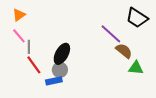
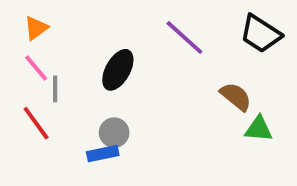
purple line: (111, 34) -> (184, 38), moved
black ellipse: (62, 54) -> (118, 70), moved
red line: (34, 65) -> (36, 123), moved

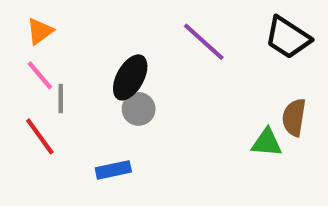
brown semicircle: (236, 96) -> (294, 117), moved, turned -120
green triangle: (259, 129) -> (267, 143), moved
gray circle: (114, 133) -> (139, 109), moved

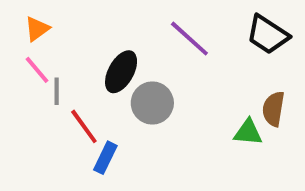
gray circle: (139, 109) -> (152, 103), moved, size x1.4
red line: (40, 136) -> (84, 126), moved
blue rectangle: (113, 170) -> (105, 158), turned -52

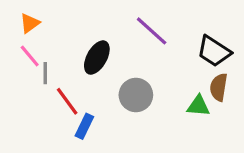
black trapezoid: (268, 35) -> (214, 51), moved
gray circle: (152, 103) -> (136, 95), moved

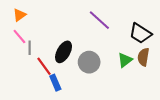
black ellipse: (97, 58) -> (64, 52), moved
green triangle: (198, 106) -> (125, 60), moved, turned -42
blue rectangle: (84, 126) -> (55, 83), turned -49

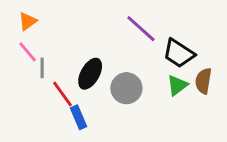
black trapezoid: (140, 33) -> (179, 53), moved

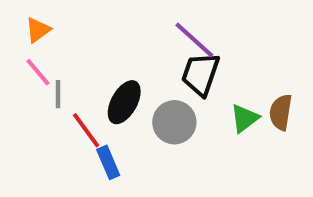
black trapezoid: (179, 53) -> (200, 74), moved, turned 76

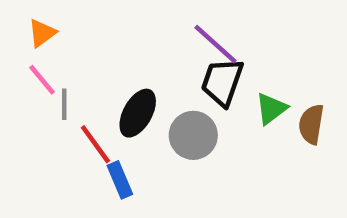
green triangle: (245, 118) -> (271, 109), moved

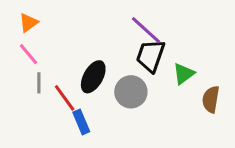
gray line: (64, 104) -> (39, 83), moved
brown semicircle: (311, 124) -> (211, 99), moved

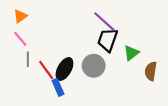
black ellipse: (93, 77) -> (64, 69), moved

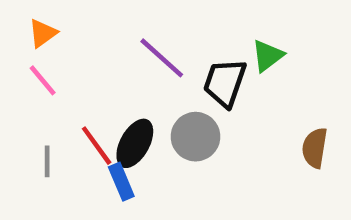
purple line: (104, 22) -> (162, 58), moved
green triangle: (131, 53) -> (267, 56), moved
gray line: (28, 59) -> (47, 161), moved

